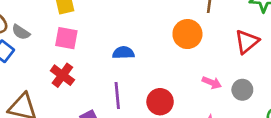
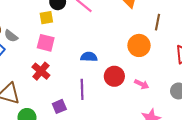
pink arrow: (212, 83) -> (142, 84), moved
red circle: (160, 102) -> (114, 76), moved

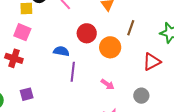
red cross: (41, 71) -> (14, 58), turned -30
red circle: (114, 76) -> (87, 33), moved
purple line: (82, 89) -> (73, 72), moved

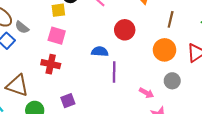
orange circle: (110, 47) -> (165, 50), moved
pink arrow: (107, 84) -> (146, 93), moved
gray circle: (141, 96) -> (172, 81), moved

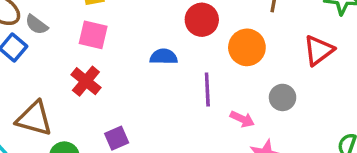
orange circle: (165, 50) -> (247, 47), moved
red cross: (51, 64) -> (86, 81), turned 30
purple line: (114, 72) -> (207, 89), moved

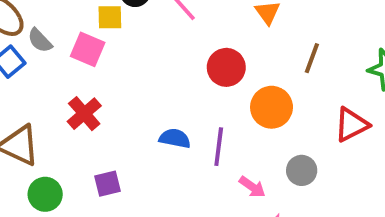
pink square: (93, 35) -> (88, 49), moved
blue semicircle: (164, 57) -> (175, 138), moved

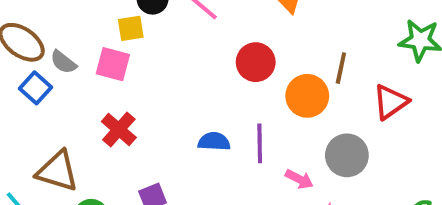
brown line: (312, 58) -> (341, 68), moved
gray circle: (302, 170) -> (347, 155), size x1.4

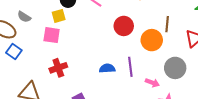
gray semicircle: (63, 62) -> (24, 17), moved
red cross: (119, 130) -> (58, 68), turned 36

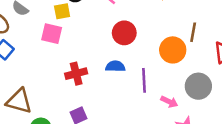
red circle: (124, 26) -> (124, 33), moved
red cross: (58, 68) -> (76, 74), moved
blue semicircle: (107, 68) -> (115, 66), moved

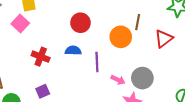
pink square: (52, 34) -> (20, 23), turned 30
red cross: (76, 74) -> (41, 57), turned 36
gray circle: (198, 86) -> (142, 78), moved

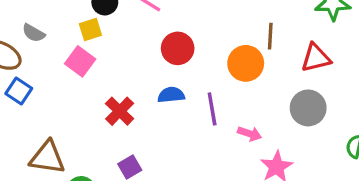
red triangle: (164, 39) -> (316, 58), turned 30
red cross: (41, 57) -> (120, 111), turned 30
gray circle: (142, 78) -> (308, 108), moved

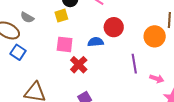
pink square: (80, 61) -> (65, 44), moved, turned -30
blue semicircle: (171, 95) -> (96, 42), moved

